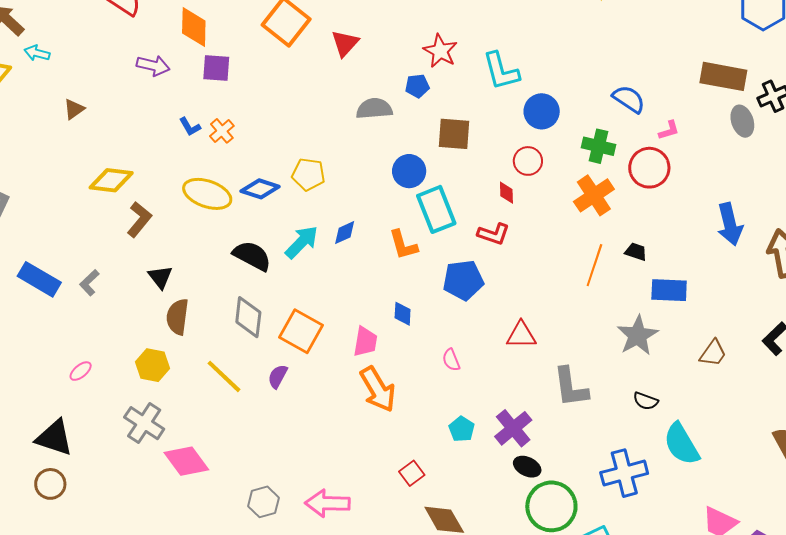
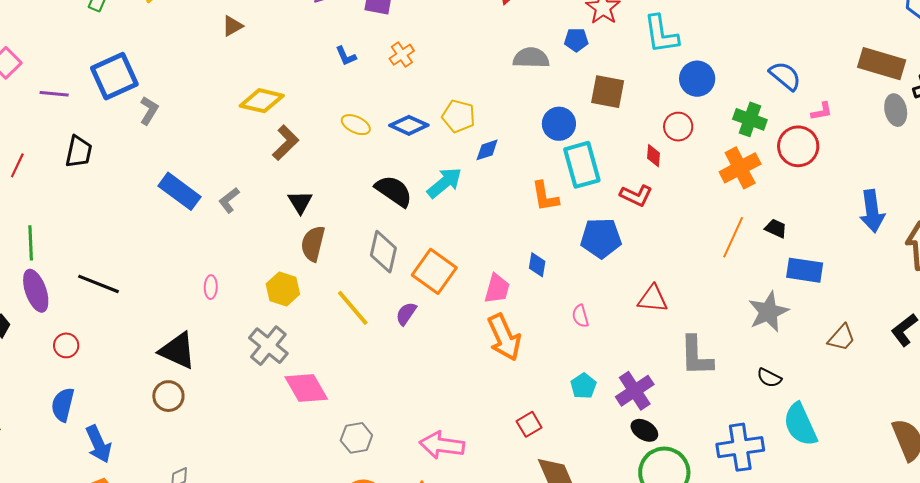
orange cross: (222, 131) -> (402, 55), moved
yellow ellipse: (207, 194) -> (356, 125), size x0.6
blue diamond: (345, 233) -> (487, 150), moved
pink ellipse: (81, 371) -> (211, 287), turned -55
gray hexagon: (263, 502) -> (356, 438), moved

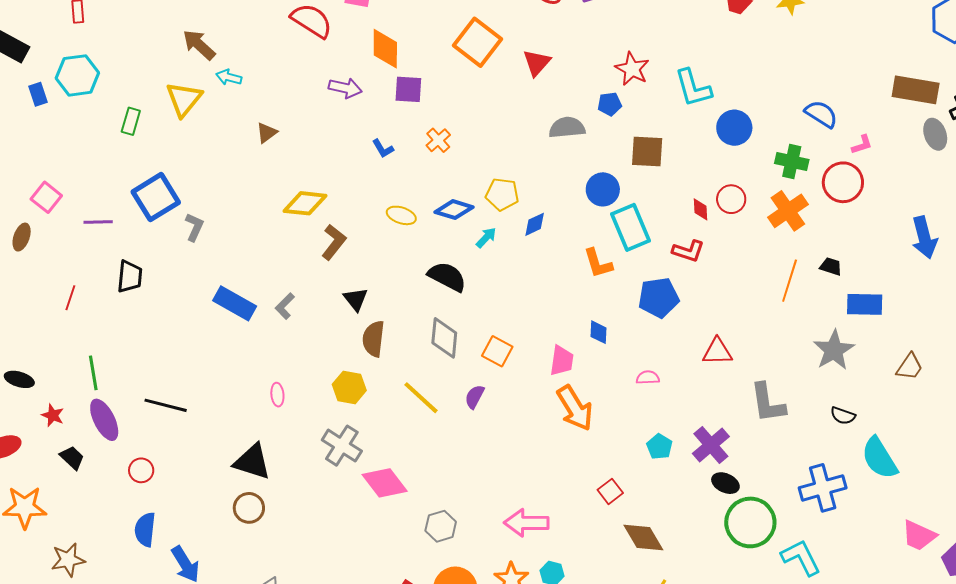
red circle: (678, 127) -> (731, 199), moved
cyan arrow: (444, 183) -> (486, 238), moved, size x0.6
orange square: (434, 271) -> (497, 351), size x0.7
pink semicircle: (580, 316) -> (648, 378), turned 110

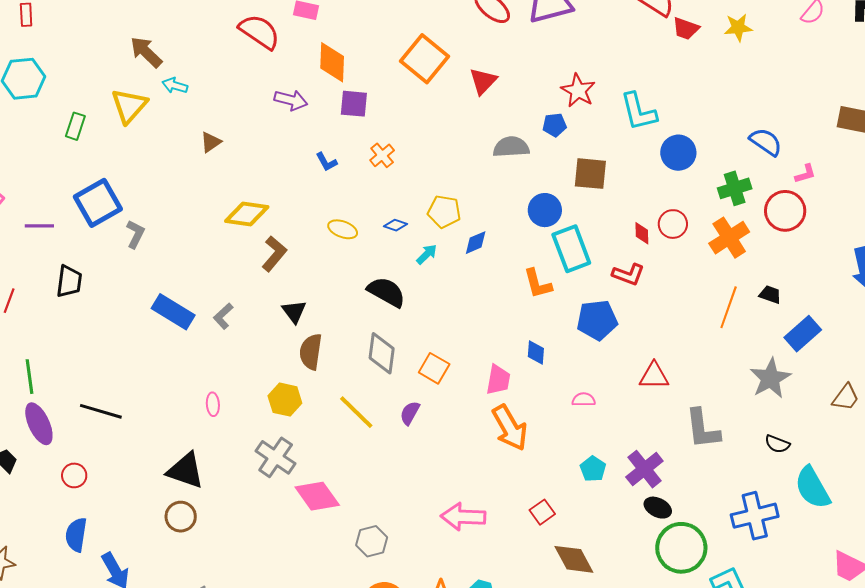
green cross: (792, 162) -> (735, 188), turned -32
blue diamond: (454, 210) -> (396, 225), size x0.6
blue rectangle: (865, 304) -> (803, 334), turned -45
pink arrow: (526, 523) -> (463, 517), moved

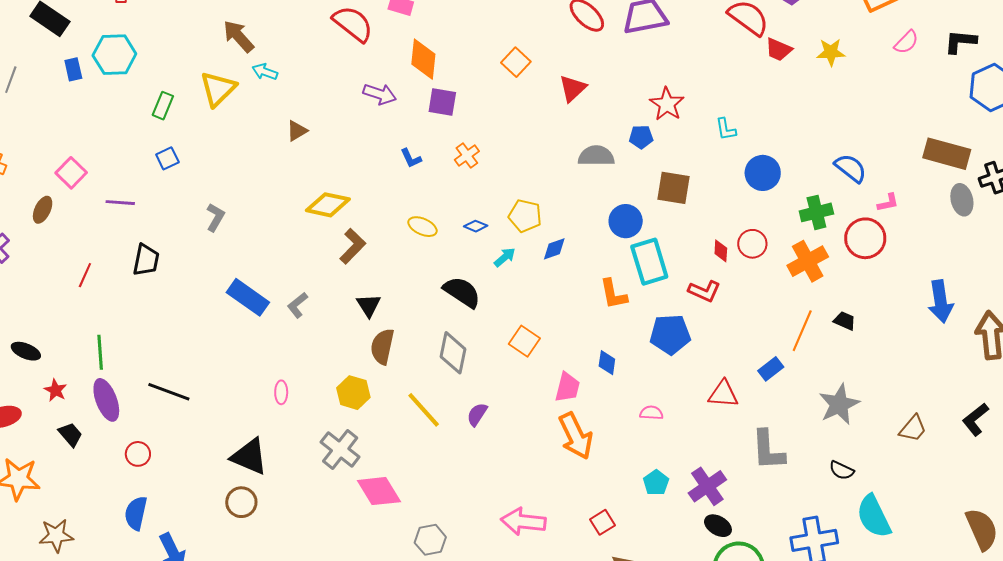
orange square: (425, 59) -> (516, 62), size x0.6
cyan L-shape: (639, 112) -> (726, 129), size x0.6
blue square: (98, 203) -> (167, 158), moved, size x0.5
blue rectangle: (803, 334) -> (771, 369), moved, size x0.7
orange square: (434, 368) -> (524, 341), moved

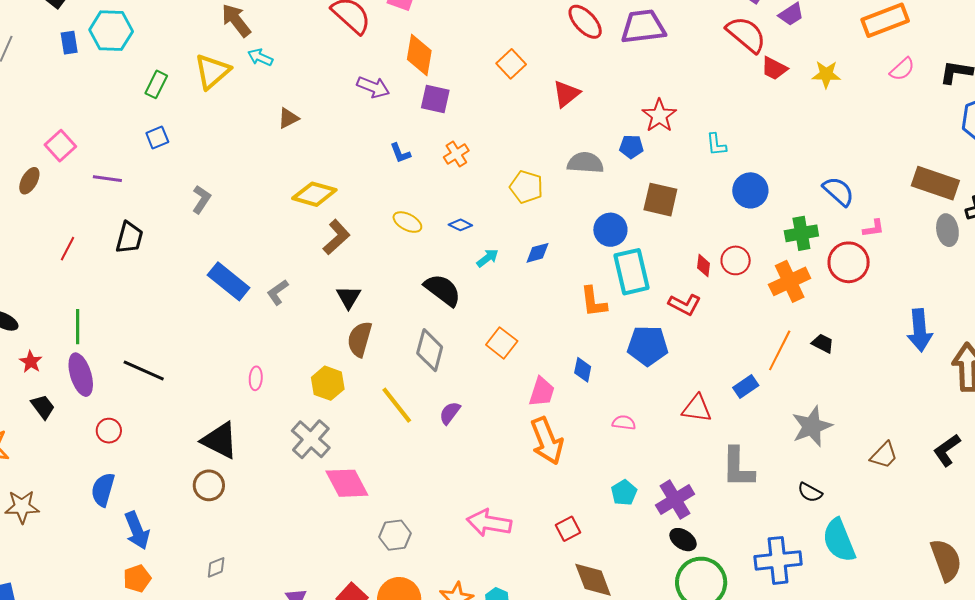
yellow pentagon: (525, 216) -> (526, 187), moved

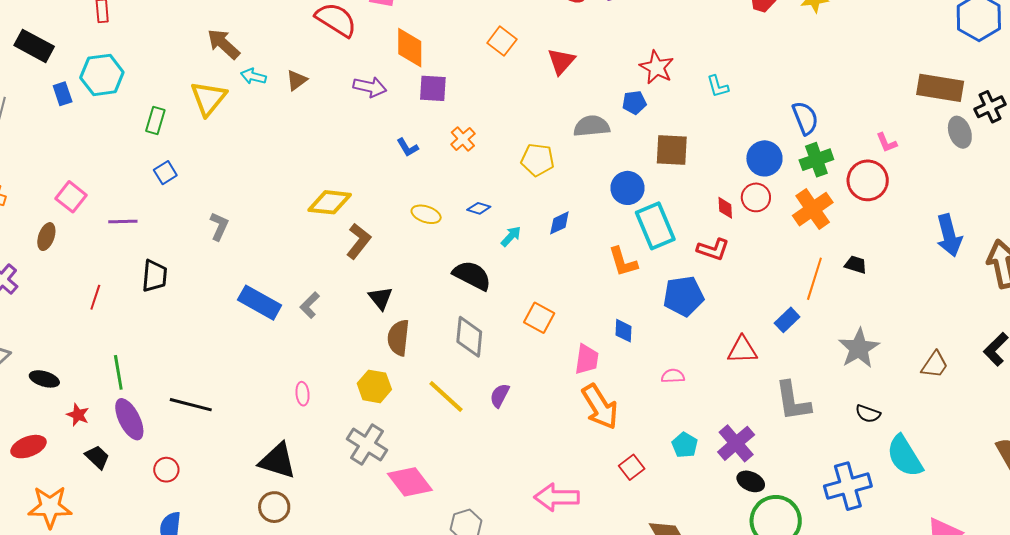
brown triangle: (288, 118) -> (297, 80), moved
blue circle: (750, 190) -> (764, 158), moved
blue semicircle: (838, 191) -> (805, 118), moved, turned 36
pink L-shape: (873, 228) -> (887, 143), turned 85
red square: (568, 529) -> (632, 467), moved

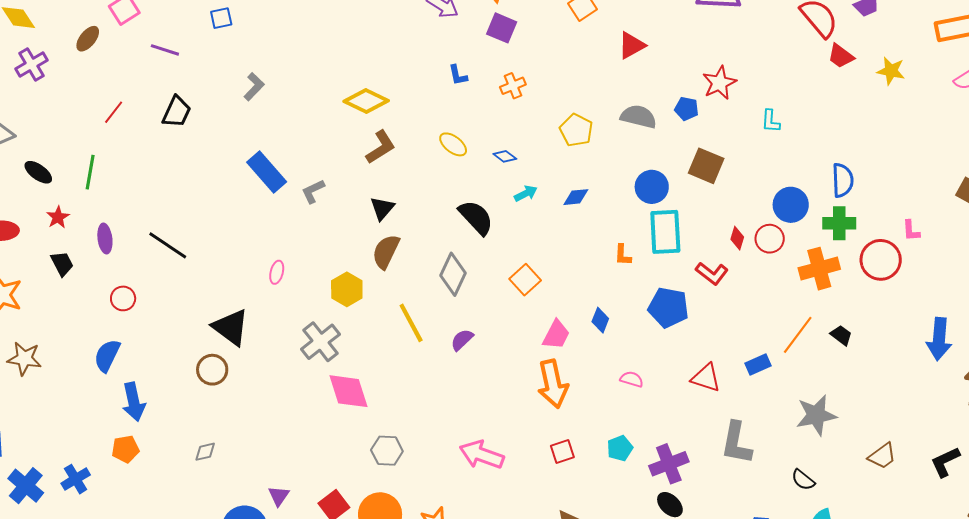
orange L-shape: (623, 262) -> (623, 255), size x0.7
green line: (118, 372) -> (90, 172), moved
purple ellipse: (129, 419) -> (105, 239), size x0.7

